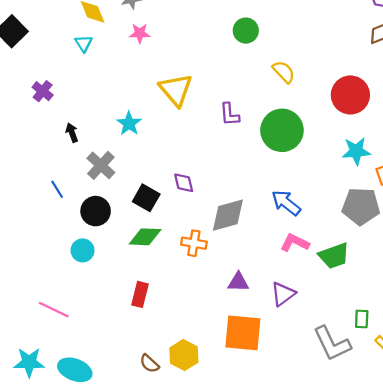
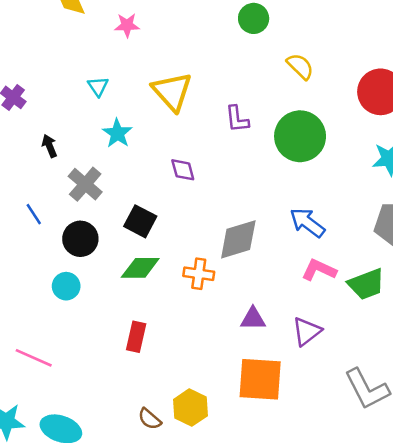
cyan triangle: (84, 43) -> (98, 86), moved
purple diamond: (184, 183) -> (183, 170), moved

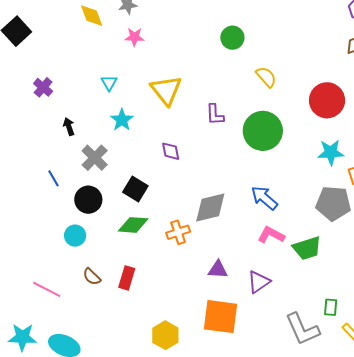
orange cross: (199, 274) -> (178, 232), turned -30
brown semicircle: (150, 419) -> (92, 277), moved

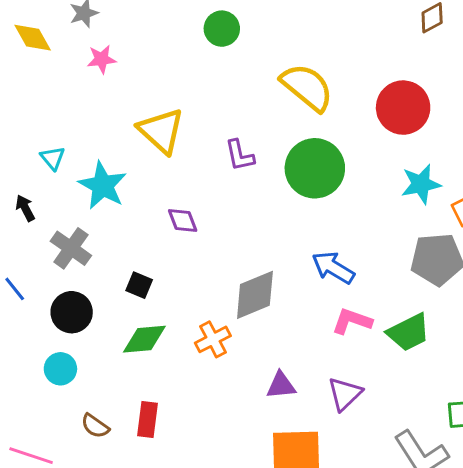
green circle: (232, 38) -> (222, 29), moved
yellow semicircle: (266, 77) -> (307, 87), size x1.6
cyan triangle: (109, 83) -> (53, 158), moved
cyan star: (122, 120) -> (103, 186), size x1.4
black square: (135, 189) -> (139, 285), size x0.7

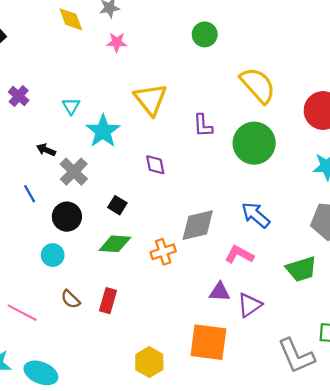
black arrow: (25, 208) -> (46, 150), moved, turned -48
pink L-shape: (352, 321) -> (239, 255), moved
purple triangle: (281, 385) -> (220, 292), moved

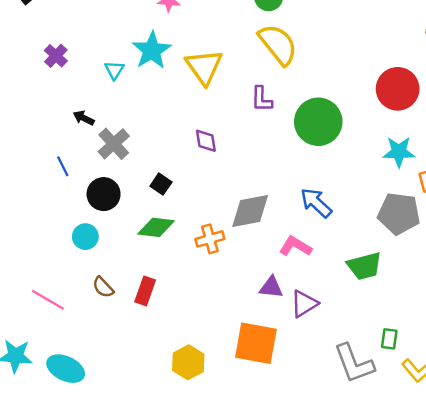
yellow semicircle: (258, 85) -> (278, 44), moved
cyan star: (103, 131) -> (152, 50), moved

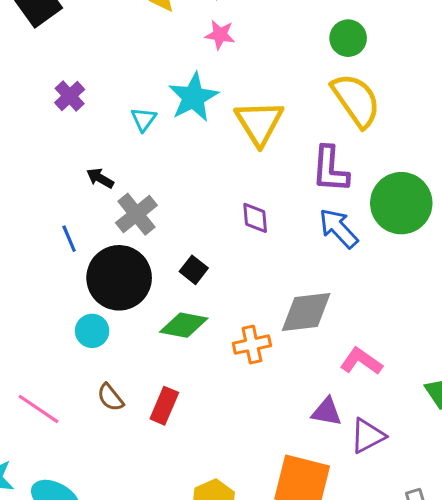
purple L-shape: (261, 99) -> (330, 169), size x1.4
black circle: (104, 194) -> (119, 278), size x1.5
blue arrow: (316, 203) -> (339, 228), moved

